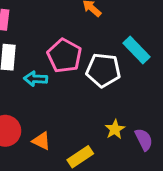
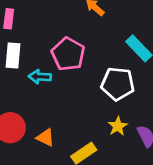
white pentagon: (103, 70) -> (118, 84), moved

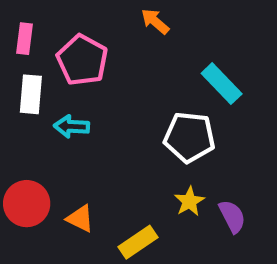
pink pentagon: (68, 54) -> (82, 60), moved

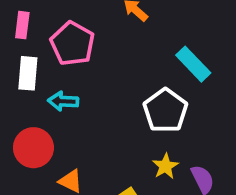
white pentagon: (189, 137) -> (165, 111), turned 30
red circle: (27, 204) -> (33, 148), moved

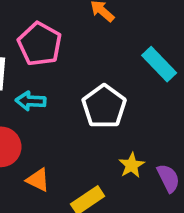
white pentagon: (165, 111) -> (104, 106), moved

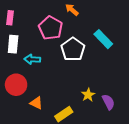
pink pentagon: (40, 44) -> (51, 28), moved
white pentagon: (104, 106) -> (73, 49), moved

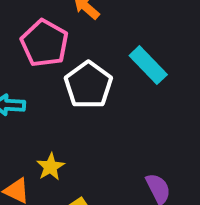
yellow star: (88, 95) -> (51, 167), moved

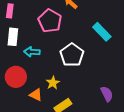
white pentagon: (88, 85) -> (72, 55), moved

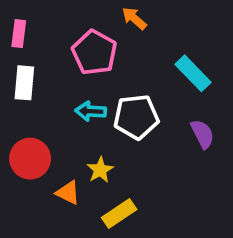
cyan arrow: (32, 52) -> (91, 111), moved
white pentagon: (72, 55) -> (136, 117), turned 30
purple semicircle: (107, 94) -> (202, 134), moved

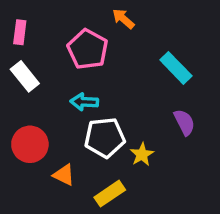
white rectangle: (24, 83) -> (25, 76), turned -44
white pentagon: (136, 117) -> (105, 138), moved
yellow star: (100, 170) -> (142, 154), moved

